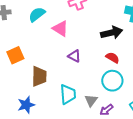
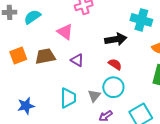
cyan semicircle: (37, 14) -> (32, 17), moved
brown trapezoid: (39, 76) -> (45, 56), moved, turned -105
gray triangle: (91, 100) -> (94, 96), moved

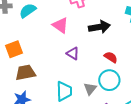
black arrow: (116, 39) -> (99, 27), moved
brown trapezoid: (45, 56) -> (25, 73), moved

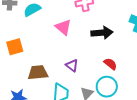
purple triangle: (73, 53) -> (72, 65), moved
brown trapezoid: (25, 73) -> (38, 73), moved

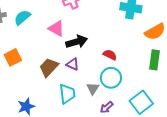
black arrow: (102, 33) -> (77, 42), moved
brown trapezoid: (38, 73) -> (49, 67), moved, turned -30

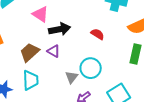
red semicircle: (110, 55) -> (98, 34), moved
cyan trapezoid: (67, 94) -> (31, 80), moved

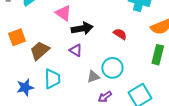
brown trapezoid: (30, 52) -> (40, 51), moved
gray triangle: (72, 77) -> (93, 77), turned 32

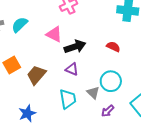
gray triangle: (93, 77) -> (93, 93), turned -48
cyan trapezoid: (52, 79) -> (68, 99), moved

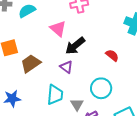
black arrow: (75, 47) -> (75, 46), turned 145
gray triangle: (93, 93) -> (77, 104), moved

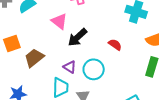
purple triangle: (66, 67) -> (70, 67), moved
cyan circle: (101, 88) -> (94, 69), moved

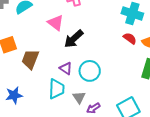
red semicircle: (115, 45) -> (130, 38), moved
brown trapezoid: (34, 58) -> (30, 59), turned -30

